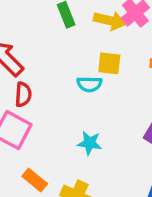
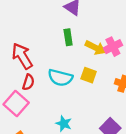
cyan semicircle: (89, 84) -> (60, 78), moved, size x1.5

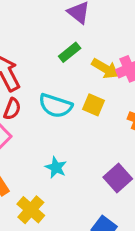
green rectangle: (68, 37) -> (70, 52), turned 56

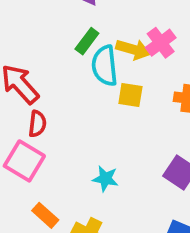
cyan semicircle: (55, 106) -> (105, 66), moved, turned 80

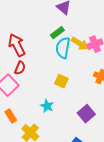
yellow square: (130, 95) -> (61, 81), moved

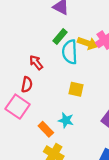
red arrow: (17, 45) -> (36, 63), moved, size x0.6
orange rectangle: (11, 116) -> (46, 129), moved

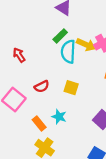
red arrow: (36, 63) -> (19, 55), moved
red semicircle: (27, 85) -> (42, 86), moved, turned 48

